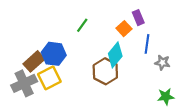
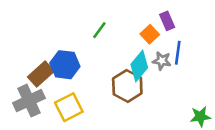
gray star: (162, 63) -> (162, 61), moved
yellow square: (49, 78) -> (69, 107), moved

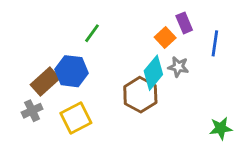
green line: (99, 30) -> (92, 33), moved
blue line: (178, 53) -> (215, 43), moved
gray cross: (29, 101) -> (32, 111), size x0.6

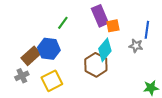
purple rectangle: (184, 23) -> (100, 16), moved, size x1.5
orange square: (165, 38) -> (113, 26), turned 32
gray star: (178, 67) -> (136, 46), moved

